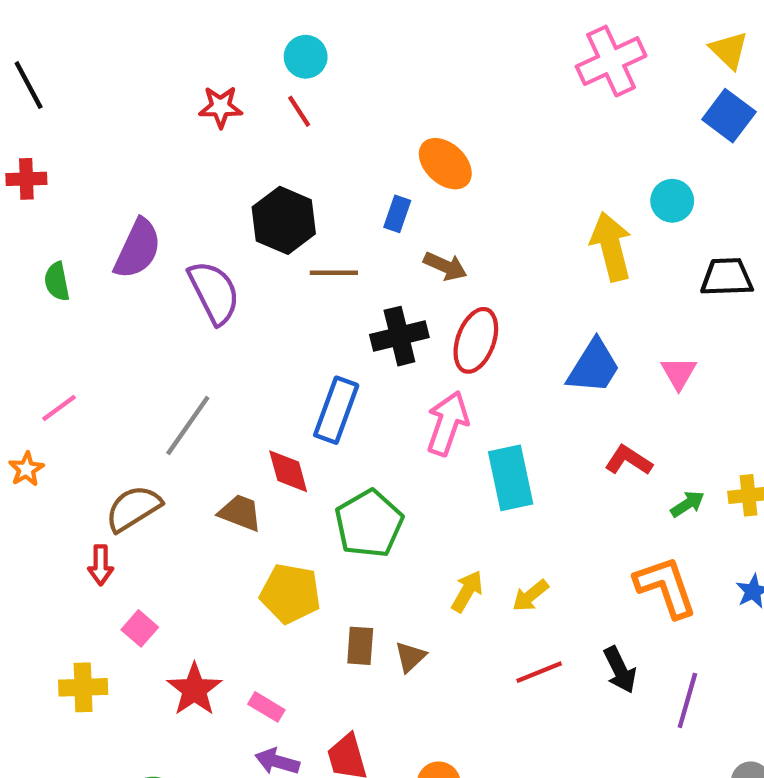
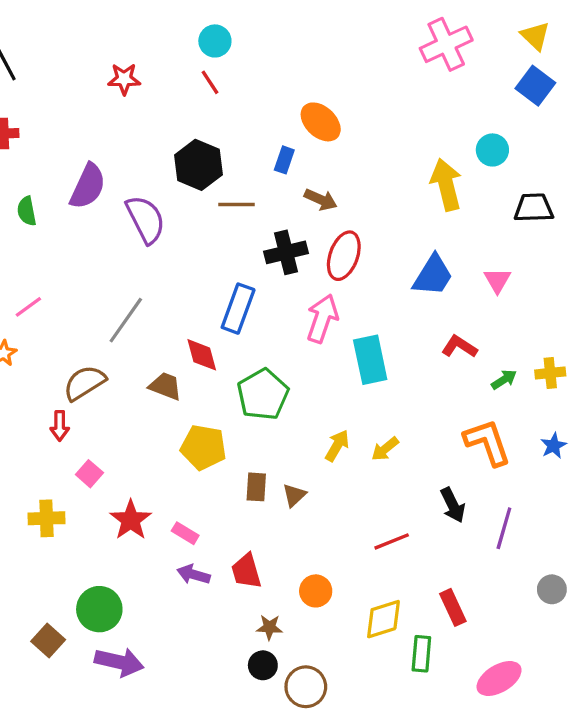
red star: (221, 107) -> (124, 79), moved
red line: (539, 672) -> (392, 541), moved

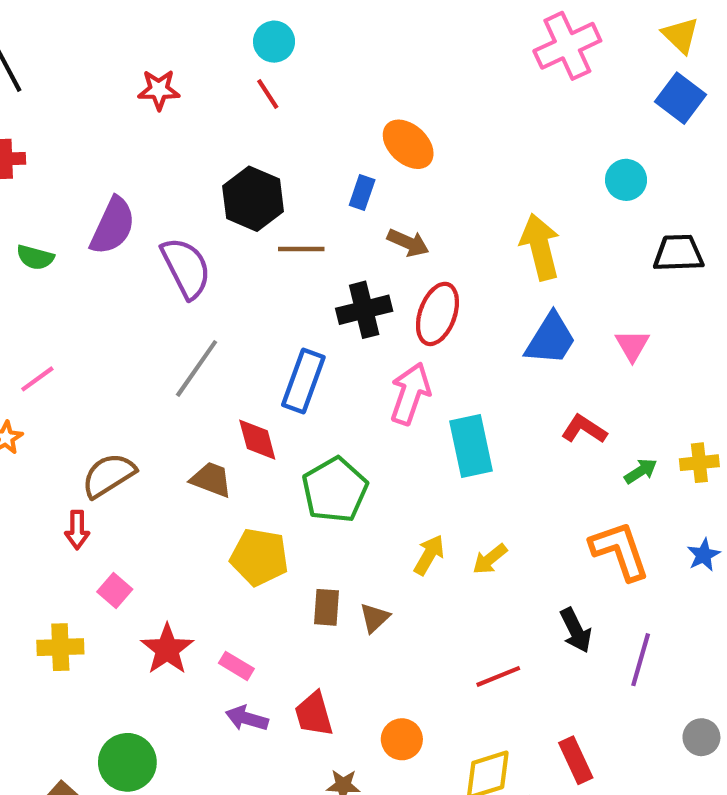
yellow arrow: (446, 185) -> (540, 247), moved
green semicircle: (27, 211) -> (35, 257), turned -64
gray line: (126, 320) -> (197, 368), moved

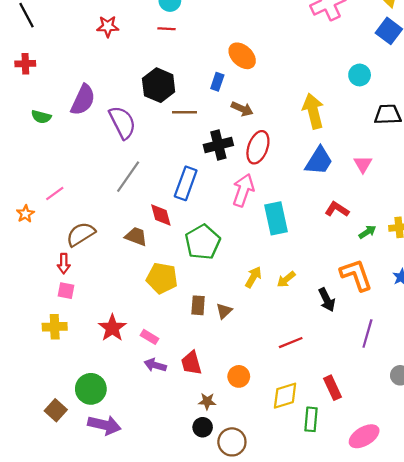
red line: (268, 94) -> (166, 29), turned -54
pink line: (37, 379) -> (55, 194), moved
pink square: (115, 591) -> (66, 291), moved, turned -30
black arrow: (576, 630) -> (327, 300), moved

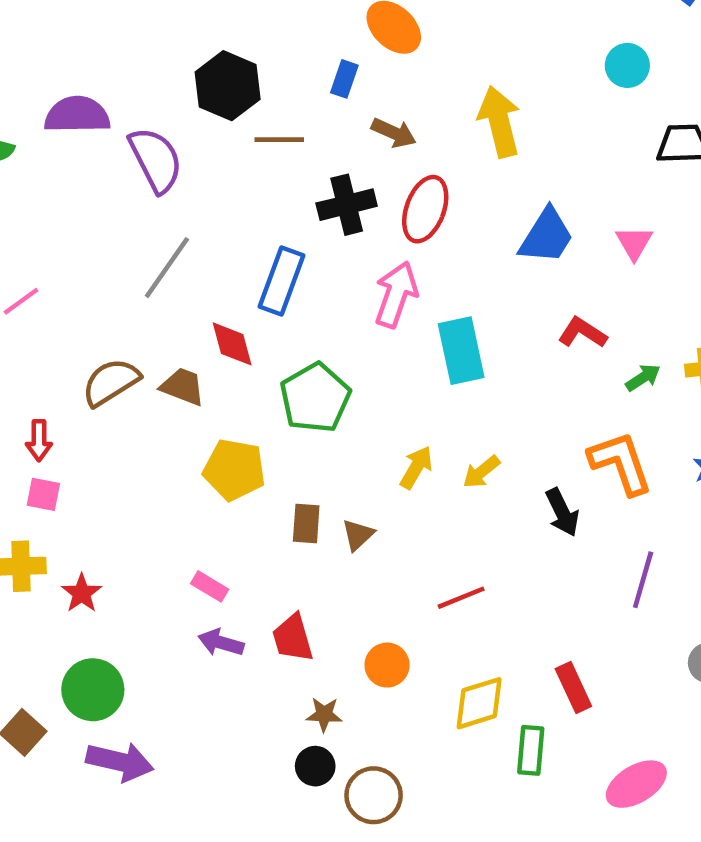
purple semicircle: (83, 100) -> (77, 115), turned -116
yellow arrow: (313, 111) -> (499, 122), moved
brown semicircle: (81, 234) -> (111, 382), moved
red star: (112, 328) -> (82, 593), moved, size x0.7
red line: (291, 343) -> (461, 598), moved

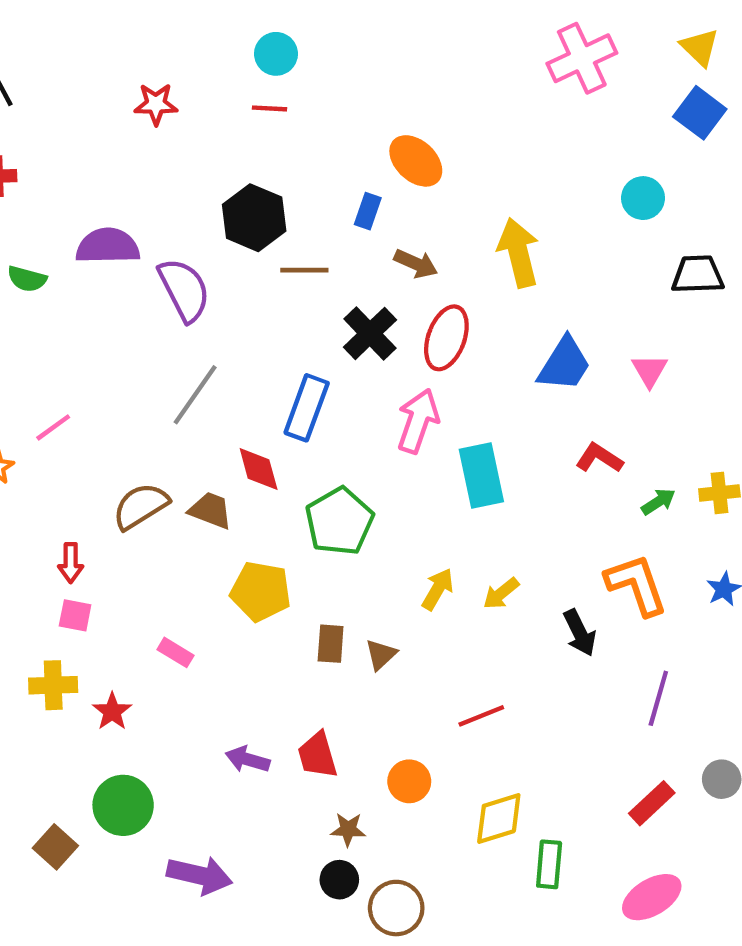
black cross: (347, 205) -> (370, 333), turned -30
pink rectangle: (210, 586) -> (176, 652), moved
red rectangle: (573, 687) -> (652, 803), moved, turned 72
purple arrow: (120, 762) -> (200, 875), moved

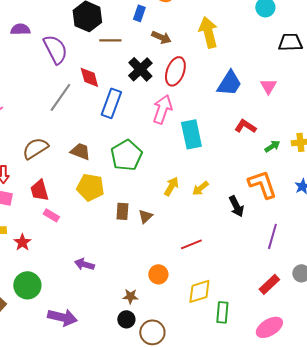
purple semicircle: (108, 246) -> (20, 29), size x0.7
red diamond: (259, 469) -> (89, 77), moved
brown trapezoid: (210, 510) -> (80, 151), moved
red trapezoid: (317, 755) -> (39, 190), moved

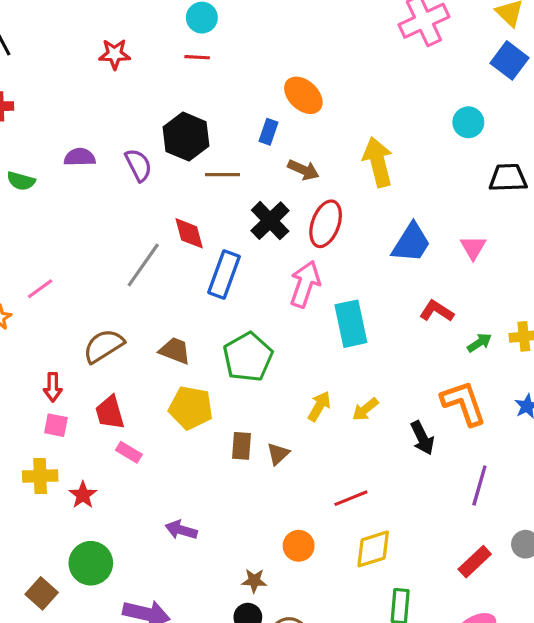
purple semicircle: (55, 49) -> (138, 165), moved, size x0.7
yellow diamond: (199, 291) -> (373, 549), moved

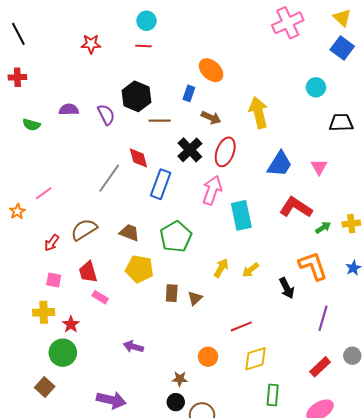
red L-shape: (437, 311) -> (296, 207), size x1.5
red arrow: (53, 387) -> (52, 243), moved, turned 36
green circle: (91, 563) -> (63, 353), moved

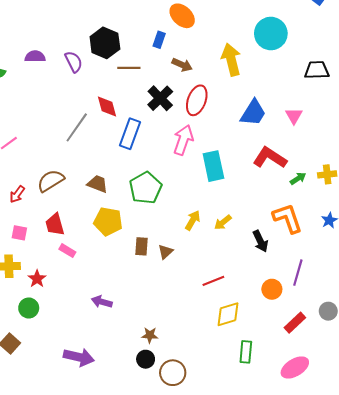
cyan circle: (316, 87) -> (271, 34), moved, size x1.6
green circle: (63, 353) -> (29, 308), size x0.7
orange circle: (208, 357) -> (272, 289), moved

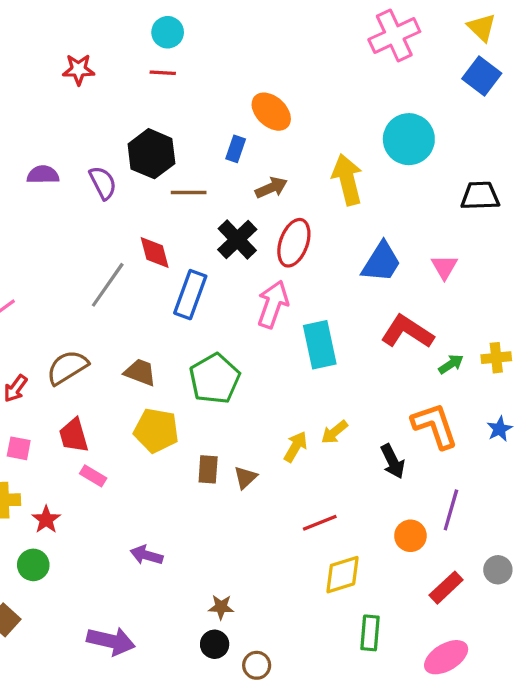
brown arrow: (182, 65) -> (271, 188), turned -48
yellow arrow: (193, 220) -> (296, 447), moved
brown circle: (173, 373) -> (257, 665), size x0.7

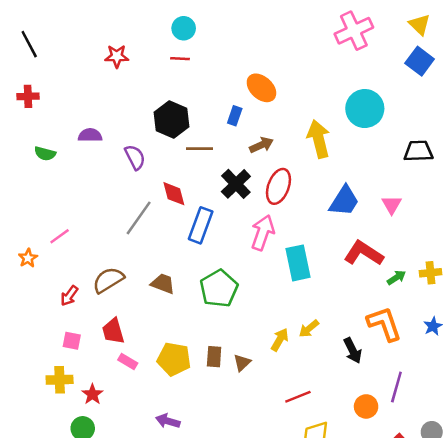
purple semicircle: (103, 183) -> (135, 157), moved
yellow pentagon: (156, 431) -> (174, 359), moved

